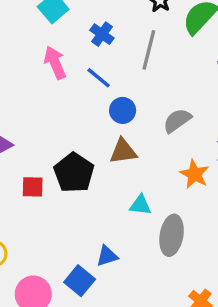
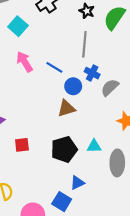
blue cross: (102, 34) -> (92, 73), moved
brown triangle: (123, 151) -> (66, 108), moved
black pentagon: (74, 173) -> (64, 149), moved, turned 30

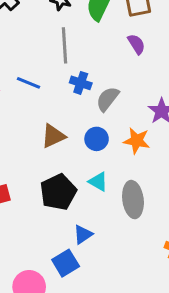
blue circle: (73, 86) -> (97, 139), moved
cyan triangle: (94, 146) -> (98, 182), turned 40
blue square: (62, 202) -> (66, 263), turned 36

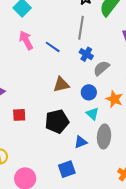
cyan triangle: (98, 182) -> (92, 114), moved
blue triangle: (83, 234) -> (81, 142), moved
blue square: (66, 263) -> (67, 169), moved

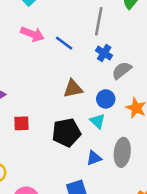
pink arrow: (26, 40) -> (32, 34), turned 138
cyan triangle: (92, 114) -> (98, 121), moved

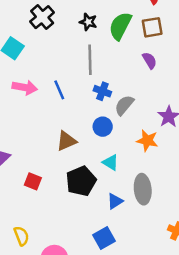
blue line: (64, 43) -> (59, 90), turned 42
brown triangle: (73, 89) -> (66, 141), moved
blue circle: (106, 99) -> (103, 127), moved
red square: (21, 123) -> (33, 181), turned 35

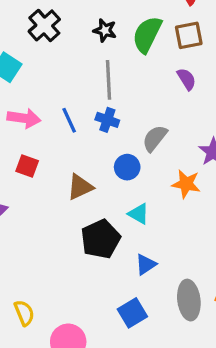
blue cross: (102, 91) -> (107, 120), moved
red square: (33, 181) -> (27, 166), moved
gray ellipse: (143, 189) -> (189, 300), moved

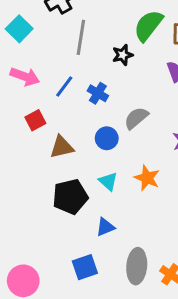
black star: (105, 30) -> (123, 55), moved, turned 30
gray line: (108, 80) -> (81, 37), moved
blue line: (69, 120) -> (64, 87), turned 50
red square: (27, 166) -> (35, 120), moved, turned 30
orange star: (186, 184) -> (147, 178), moved

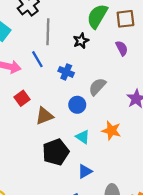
blue line: (64, 87) -> (37, 59), moved, turned -60

